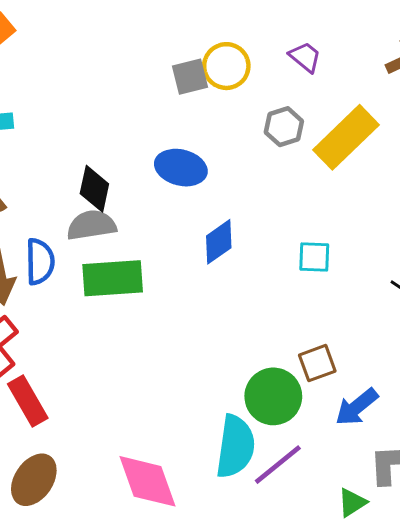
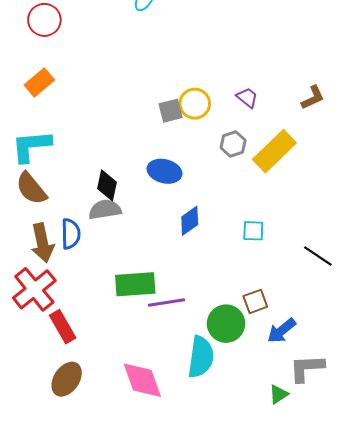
green rectangle: (113, 278) -> (135, 284), moved
purple line: (278, 465) -> (167, 302), moved, turned 30

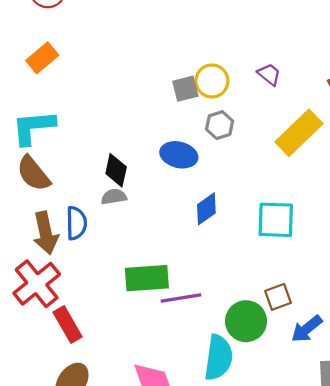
gray hexagon: (233, 144) -> (220, 125), moved
gray semicircle: (105, 210) -> (114, 197), size x0.7
cyan square: (253, 231) -> (276, 220), size x1.6

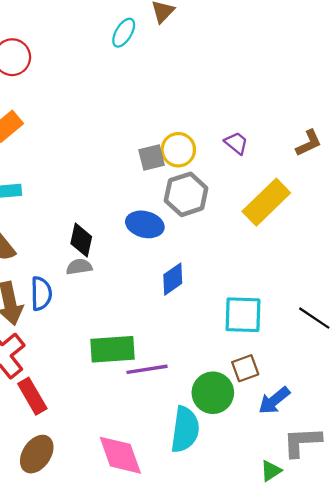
gray hexagon: (220, 125) -> (186, 194), size x1.5
cyan square: (276, 220) -> (243, 315), moved

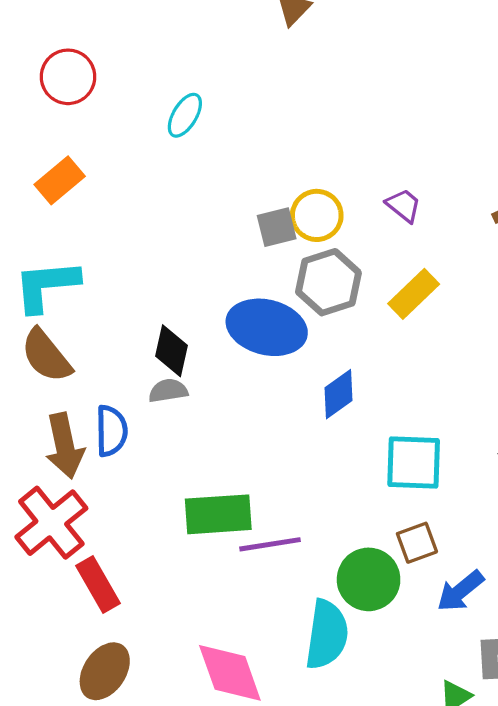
cyan ellipse: (124, 33) -> (185, 115), moved
yellow rectangle: (266, 202) -> (414, 294), moved, size x0.7
blue ellipse: (145, 224) -> (267, 327), size x1.4
blue diamond: (173, 279) -> (338, 394), moved

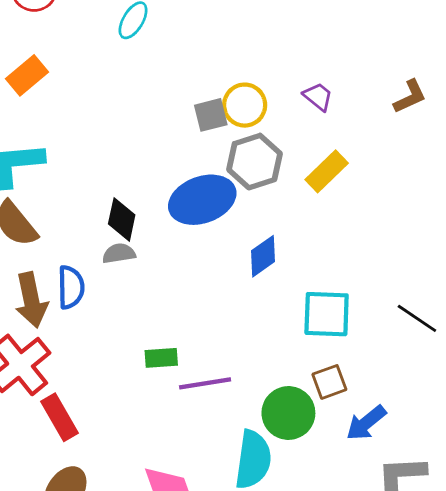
blue ellipse: (267, 327) -> (202, 200), turned -34
green rectangle: (218, 514) -> (161, 358), size x0.6

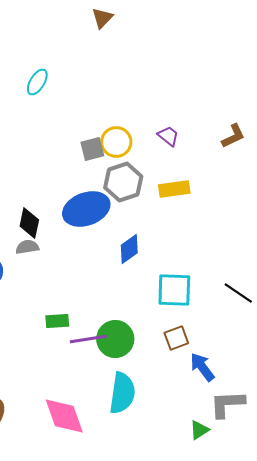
yellow rectangle: (327, 171) -> (174, 189), turned 36
green circle: (288, 413) -> (115, 339), moved
blue arrow: (366, 423) -> (202, 367), turned 92

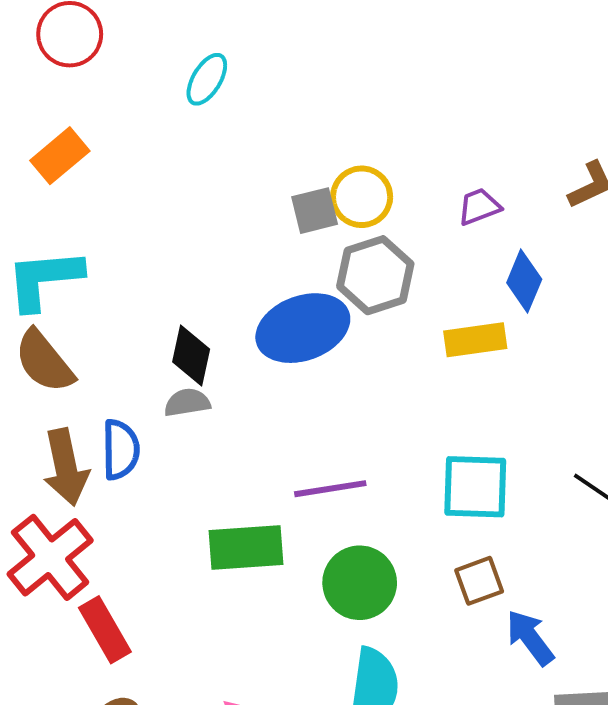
purple trapezoid: (168, 136) -> (479, 207), moved, turned -60
yellow rectangle: (174, 189) -> (475, 340), moved
blue diamond: (129, 249) -> (524, 281), moved, turned -32
green rectangle: (57, 321) -> (246, 547), size x1.6
purple line: (88, 339) -> (330, 489), moved

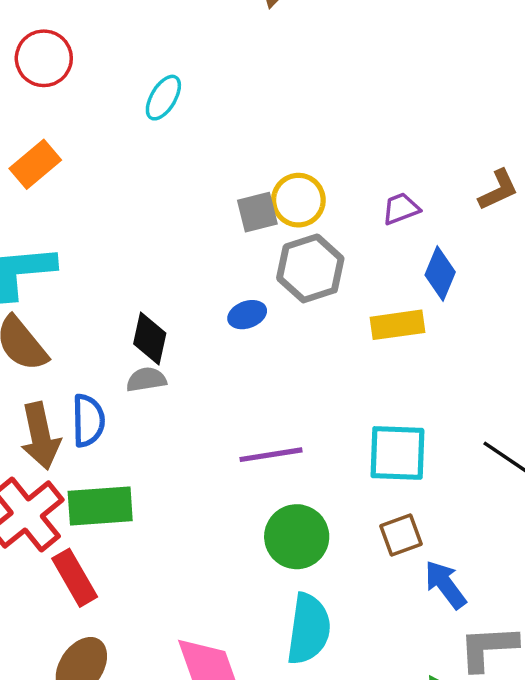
blue ellipse: (303, 328) -> (247, 315), size x0.5
green rectangle: (246, 547) -> (100, 506), moved

